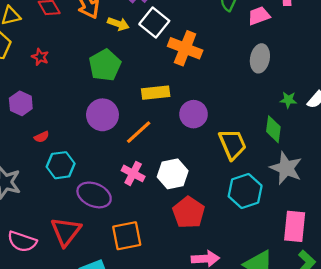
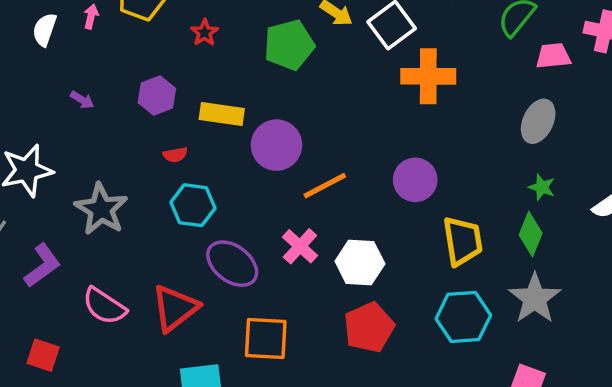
orange cross: (185, 48) -> (428, 76), turned -36
green pentagon: (105, 65) -> (289, 45), moved
yellow rectangle: (156, 93) -> (222, 114), moved
green star: (288, 100) -> (542, 187), moved

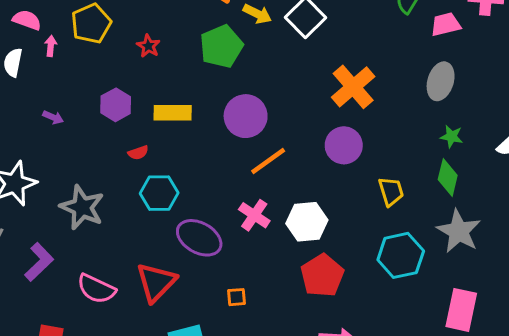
orange cross: (428, 76) -> (353, 87), moved, turned -33
purple circle: (276, 145) -> (246, 116), moved
yellow trapezoid: (463, 241) -> (391, 191), size x0.7
orange square: (266, 339) -> (236, 297), size x0.5

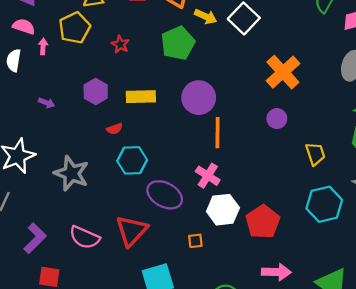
purple circle: (344, 145) -> (277, 119), size x0.7
orange line: (268, 161) -> (217, 133), turned -52
white hexagon: (307, 222) -> (223, 210), moved
purple L-shape: (39, 262) -> (35, 238), moved

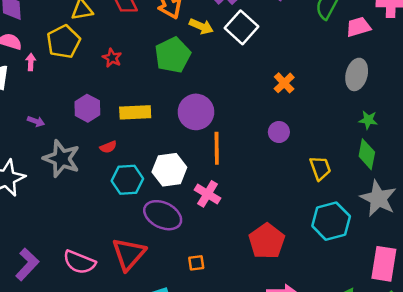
orange cross: (283, 72) -> (284, 83), size x0.6
gray star: (71, 173) -> (62, 159), moved
white hexagon: (223, 210) -> (169, 170), moved

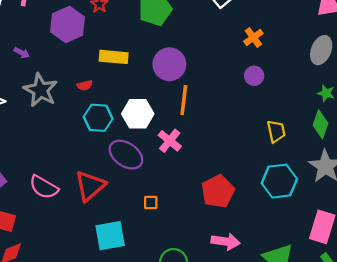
orange cross: (284, 83) -> (253, 37), moved
purple hexagon: (87, 108) -> (68, 24), moved, size x1.4
purple circle: (279, 132) -> (254, 76), moved

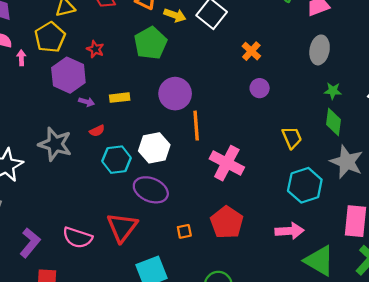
purple arrow: (22, 53) -> (87, 102), moved
yellow rectangle: (114, 57) -> (120, 98), size x0.7
pink cross: (170, 141) -> (227, 163), moved, size x1.4
red pentagon: (218, 191) -> (227, 222), moved
pink arrow: (226, 241) -> (290, 231), moved

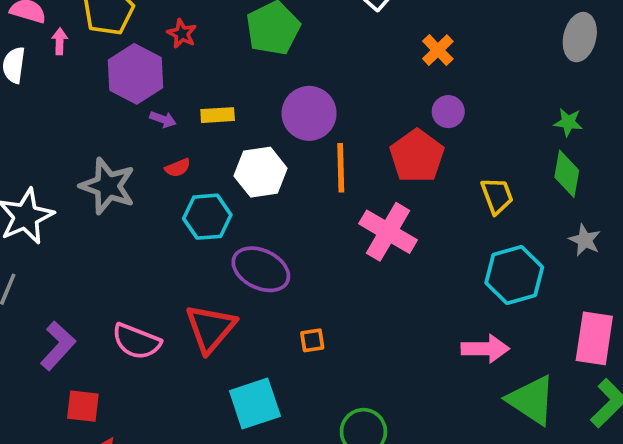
gray ellipse: (320, 50) -> (580, 37), moved
white hexagon: (154, 148) -> (261, 172), moved
gray star: (347, 162) -> (585, 240), size x0.6
red pentagon: (227, 222) -> (417, 156), moved

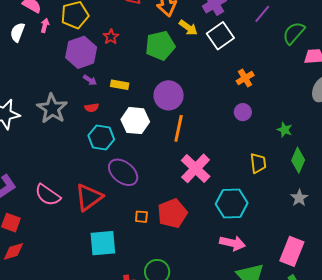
green star: (568, 122) -> (285, 130), moved
red pentagon: (417, 156) -> (172, 213), moved
cyan hexagon: (514, 275) -> (232, 203), moved

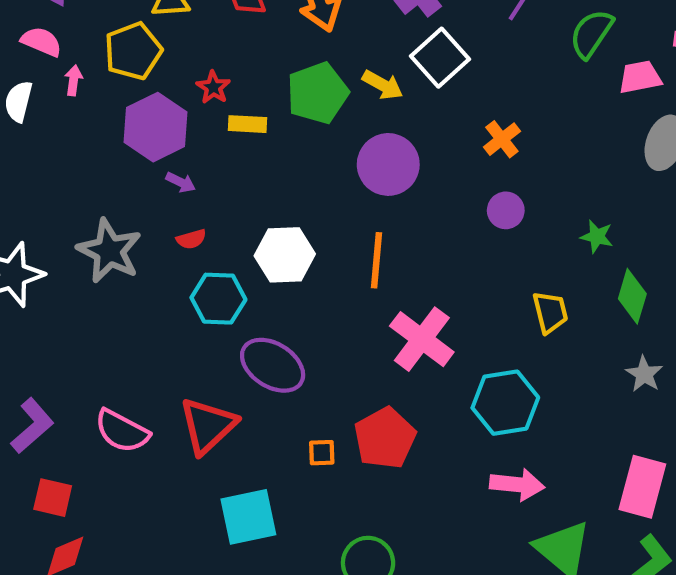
yellow arrow: (188, 28) -> (383, 85), moved
yellow rectangle: (120, 85) -> (248, 124), moved
purple circle: (169, 95) -> (388, 164), moved

